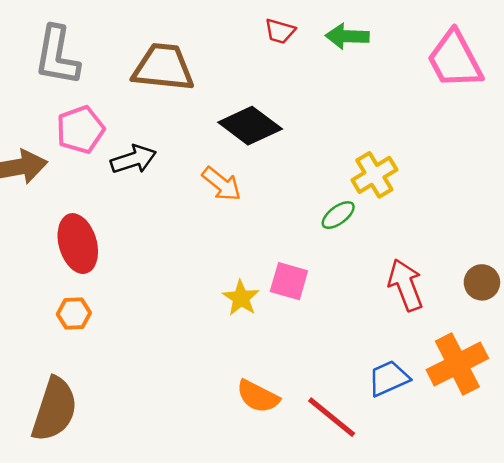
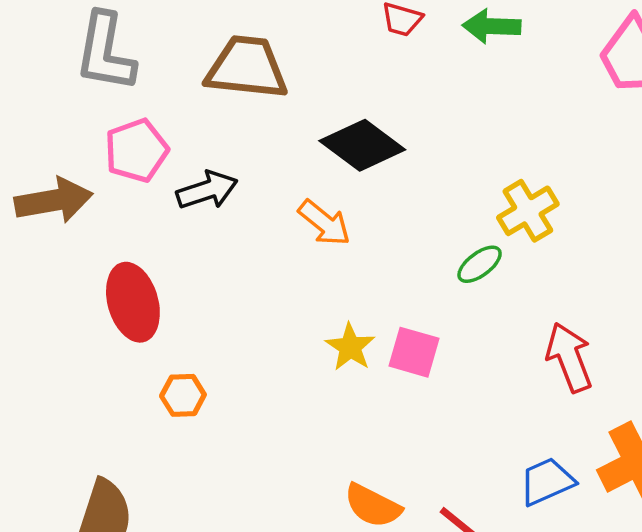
yellow star: (241, 298) -> (350, 347), moved
orange hexagon: (74, 313) -> (183, 395), moved

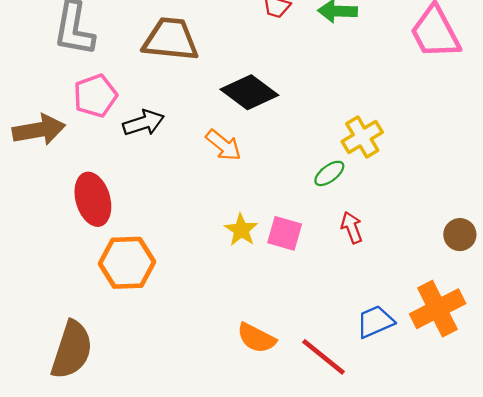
red arrow: (569, 357) -> (352, 228), moved, size x0.7
orange hexagon: (183, 395) -> (127, 263), size x1.8

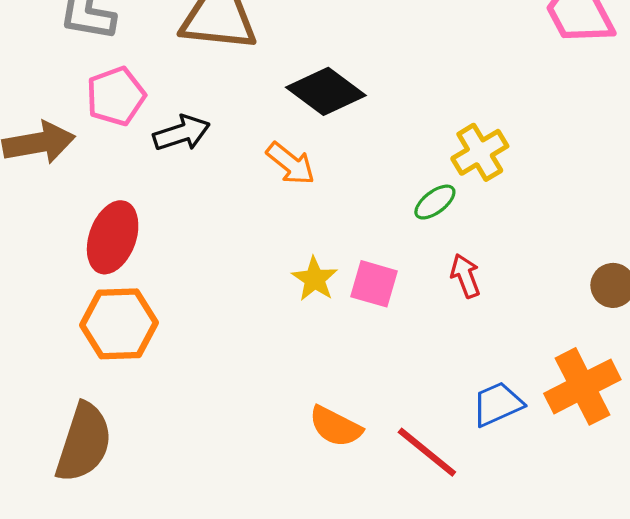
red ellipse: (93, 199) -> (113, 237), turned 36
orange hexagon: (127, 263) -> (119, 324), moved

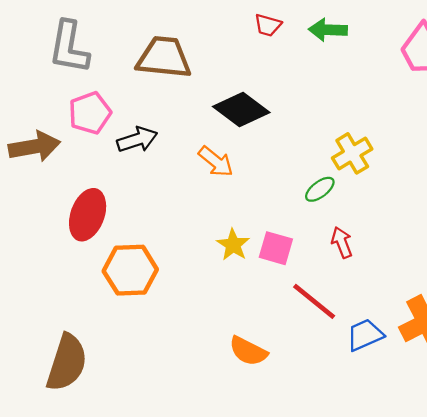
orange hexagon: (119, 324) -> (130, 270), moved
red line: (427, 452) -> (314, 301), moved

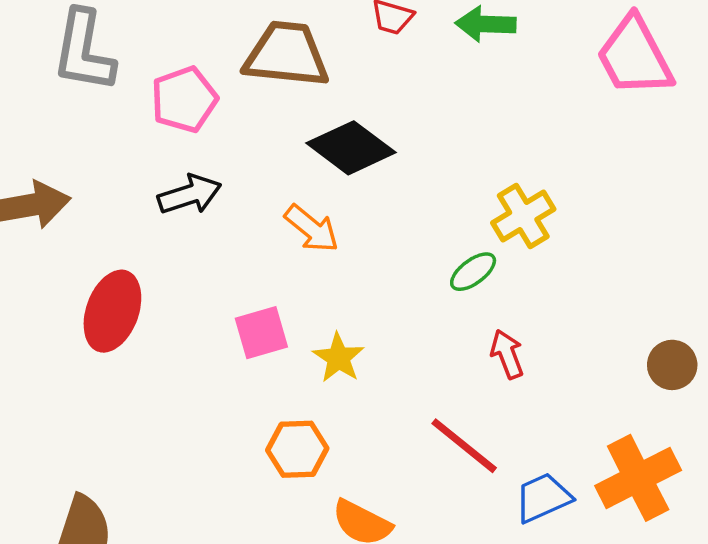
brown trapezoid: (164, 58) -> (286, 55), moved
pink pentagon: (90, 113) -> (184, 99), moved
pink square: (276, 248) -> (261, 333), moved, turned -32
orange hexagon: (130, 270) -> (297, 449), moved, size x0.7

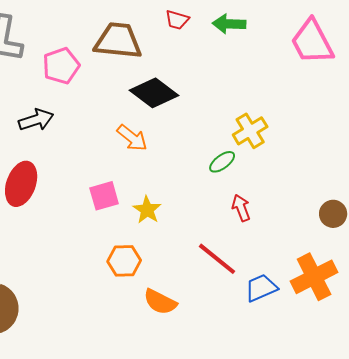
black arrow: (190, 194) -> (36, 120), moved

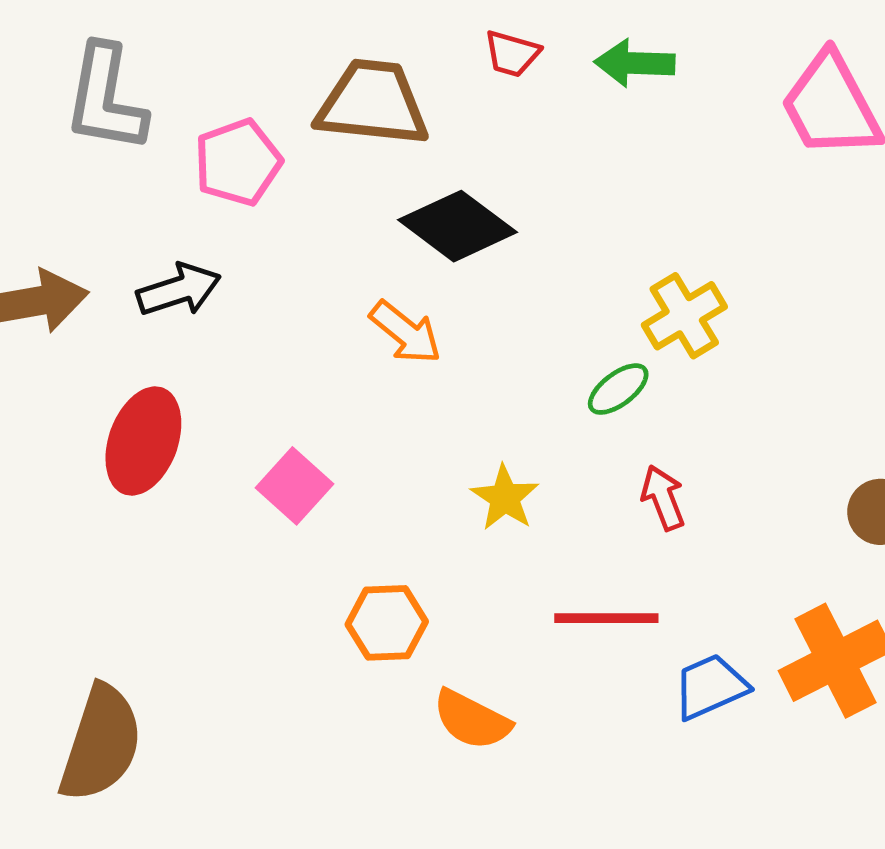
pink square: (104, 196) -> (295, 486), moved, turned -32
yellow star: (147, 210) -> (505, 498), moved
red line: (217, 259) -> (606, 618), turned -39

